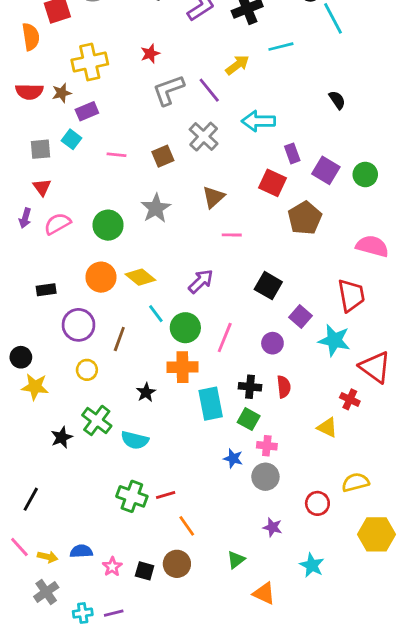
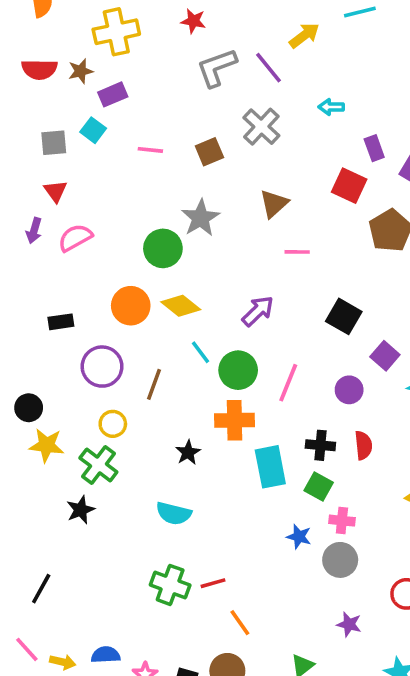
red star: (150, 54) -> (193, 21), turned 30
cyan arrow: (258, 121) -> (331, 107), size x0.6
green circle: (108, 225) -> (163, 248), moved
green cross: (97, 420) -> (98, 465), moved

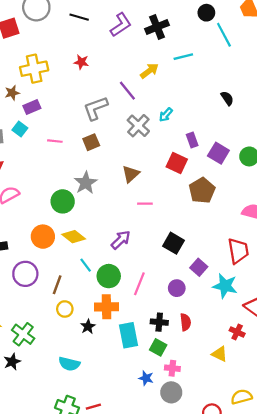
gray L-shape: (217, 68) -> (96, 108), moved
cyan arrow: (331, 107) -> (166, 115), turned -48
gray cross: (261, 127) -> (138, 126), moved
yellow circle: (113, 424) -> (65, 309), moved
black star: (188, 452) -> (88, 327), moved

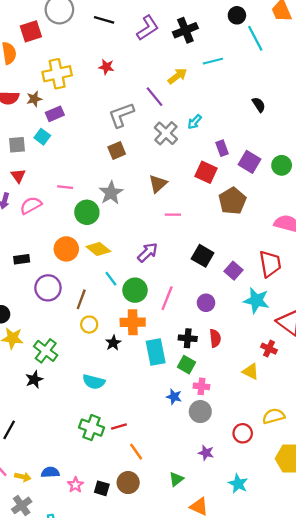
pink line: (55, 141) -> (65, 187), moved
purple square: (199, 267) -> (233, 271), moved

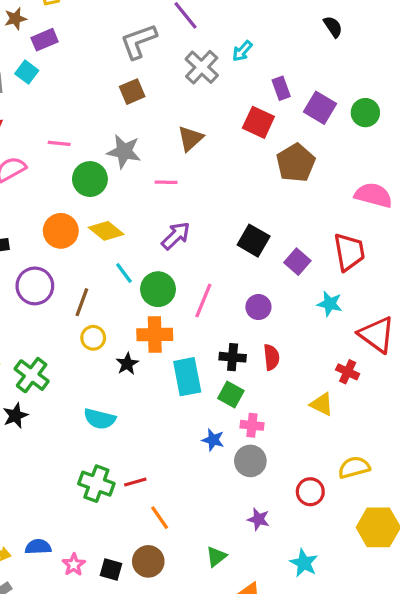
gray star: (111, 193) -> (124, 151), turned -30
pink line: (173, 215) -> (166, 182), moved
cyan star: (256, 300) -> (330, 304), size x0.7

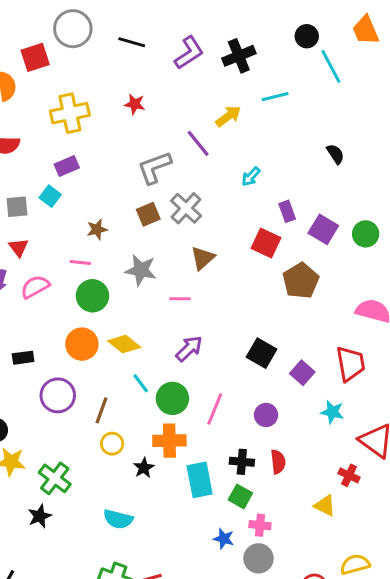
brown star: (15, 19) -> (97, 229), moved
gray cross: (202, 67) -> (186, 208), moved
green circle: (90, 179) -> (92, 296), moved

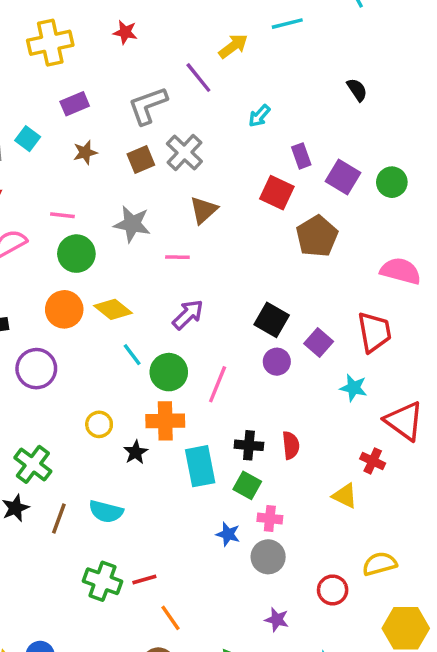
purple rectangle: (67, 166) -> (75, 104), moved
brown star: (97, 229) -> (85, 153), moved
brown line: (102, 410) -> (59, 518), moved
purple circle: (266, 415) -> (277, 362), moved

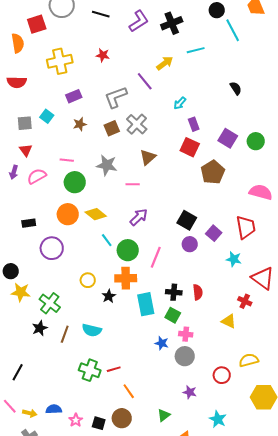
purple rectangle: (301, 156) -> (194, 124), moved

